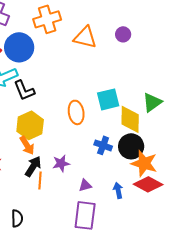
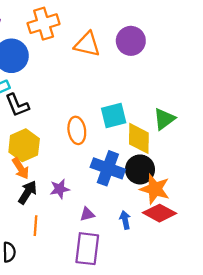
purple circle: (123, 34) -> (131, 41), size x1.6
blue cross: (103, 145) -> (108, 168), size x1.6
orange line: (40, 180) -> (36, 226), moved

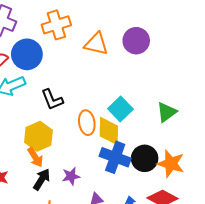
black L-shape: (17, 105) -> (52, 100), moved
cyan square: (114, 115) -> (120, 109), turned -30
yellow diamond: (139, 138) -> (109, 131), moved
orange star: (155, 189) -> (171, 164), moved

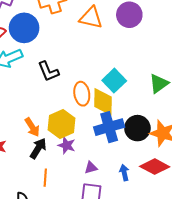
yellow hexagon: (38, 136) -> (62, 124), moved
blue cross: (115, 157) -> (109, 127), turned -36
purple star: (71, 176) -> (67, 145), turned 30

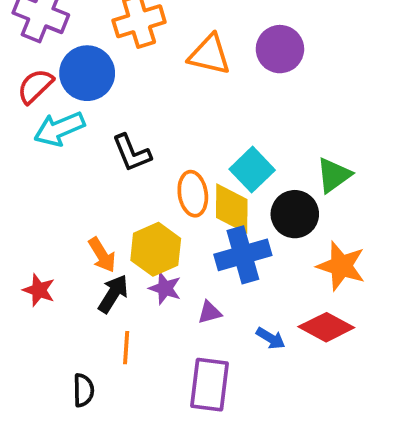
black circle: (137, 128) -> (295, 214), moved
purple triangle: (91, 168) -> (210, 312), moved
blue arrow: (124, 173) -> (271, 338), turned 133

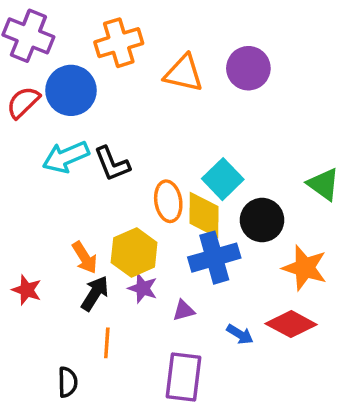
cyan arrow: (59, 129) -> (66, 157), moved
green triangle: (334, 175) -> (323, 184), moved, turned -48

